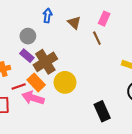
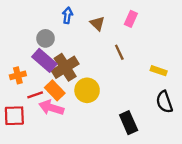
brown line: (97, 38) -> (119, 52), moved
purple rectangle: (27, 56) -> (44, 60), size x1.5

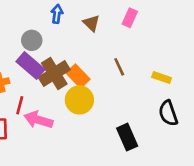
brown line: (119, 52) -> (119, 67), moved
orange rectangle: (55, 90) -> (78, 76), moved
red line: (35, 95) -> (20, 105), turned -56

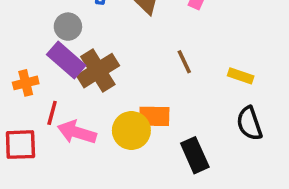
orange rectangle: (78, 76) -> (154, 116), moved, turned -45
yellow circle: (79, 100) -> (131, 130), moved

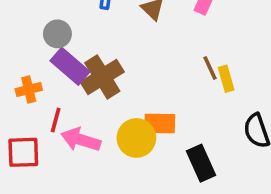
gray circle: (68, 27) -> (57, 34), moved
brown line: (184, 62) -> (210, 68), moved
yellow rectangle: (241, 76) -> (226, 79), moved, turned 55

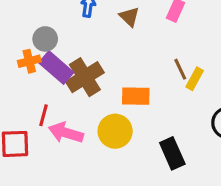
yellow rectangle: (226, 79) -> (195, 79), turned 45
orange cross: (29, 89) -> (29, 61), moved
orange rectangle: (160, 124) -> (136, 96), moved

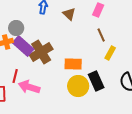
brown line: (180, 69) -> (101, 35), moved
yellow circle: (115, 131) -> (78, 86), moved
black rectangle: (172, 153) -> (96, 81), moved

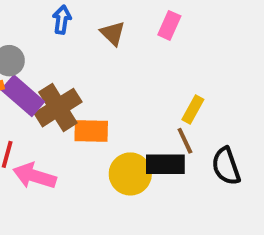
brown line: (101, 35) -> (185, 141), moved
orange rectangle: (73, 64) -> (91, 131), moved
black rectangle: (96, 81) -> (165, 164), turned -66

